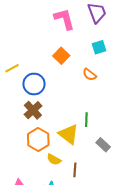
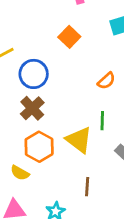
orange semicircle: (90, 75) -> (106, 81), moved, turned -80
yellow semicircle: (54, 159) -> (20, 173), moved

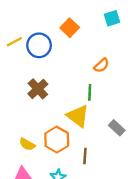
blue circle: (34, 74) -> (39, 45), moved
green line: (102, 121) -> (90, 92), moved
orange hexagon: (39, 147) -> (57, 140), moved

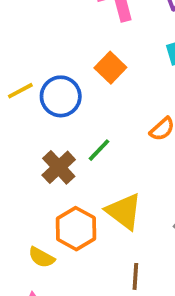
green line: (90, 92) -> (99, 150), moved, turned 42
orange hexagon: (57, 140) -> (76, 229), moved

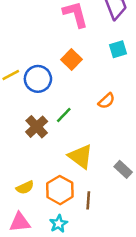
orange hexagon: (76, 229) -> (60, 190), moved
yellow semicircle: (41, 257) -> (25, 187), turned -54

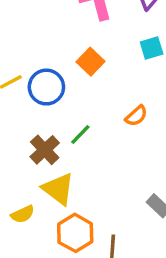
yellow triangle: (81, 156) -> (58, 189), moved
yellow semicircle: (25, 187) -> (23, 214), moved

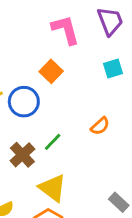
orange square: (90, 62) -> (51, 71), moved
yellow triangle: (58, 189) -> (53, 188), moved

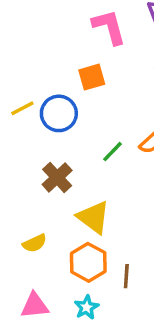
orange square: (51, 71) -> (92, 77), turned 30
green line: (53, 142) -> (112, 152), moved

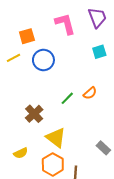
orange square: (92, 77) -> (27, 36), moved
yellow line: (22, 108) -> (13, 58), moved
blue circle: (59, 113) -> (43, 60), moved

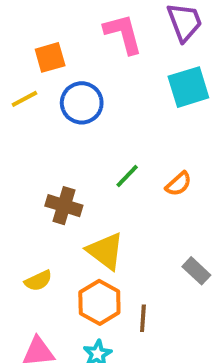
cyan square: (99, 52) -> (188, 87), size x1.5
orange semicircle: (90, 93) -> (179, 184), moved
brown cross: (34, 114) -> (64, 206), turned -30

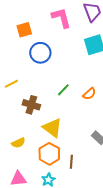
yellow line: (24, 99) -> (11, 84), moved

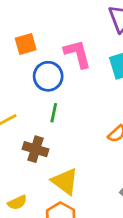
pink L-shape: (61, 18) -> (78, 54), moved
green line: (63, 90) -> (54, 113), moved, turned -32

